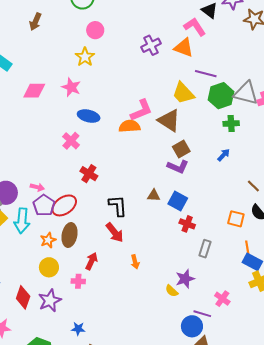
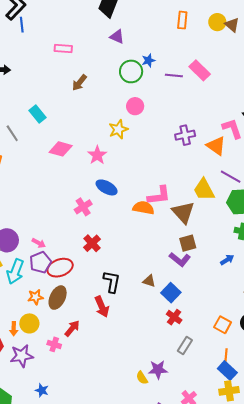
orange arrow: (135, 262) -> (14, 329), moved

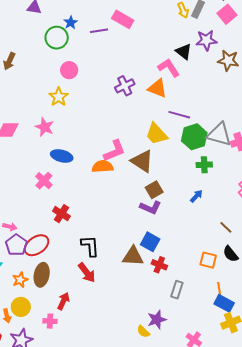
brown triangle: (149, 281) -> (133, 256), moved, size x1.6

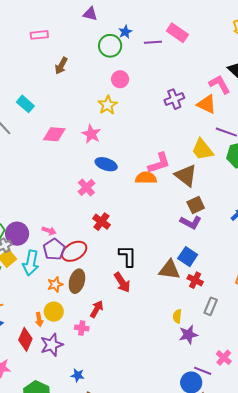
yellow semicircle: (143, 332) -> (177, 316), moved, turned 48

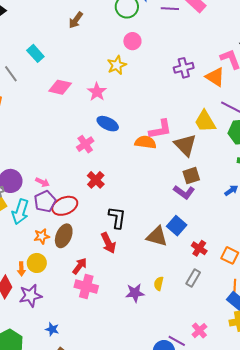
red cross: (195, 280) -> (199, 248), moved
pink cross: (82, 328) -> (86, 287), moved, size x1.6
purple star: (188, 335) -> (135, 293), moved

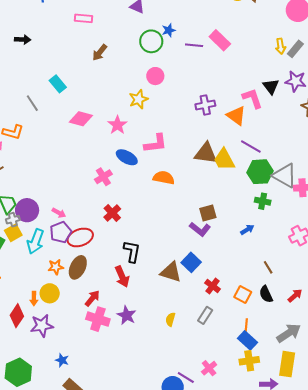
pink L-shape: (160, 129) -> (156, 144), moved
brown triangle: (185, 145) -> (206, 153), moved, turned -40
purple star: (135, 293) -> (127, 315), moved, turned 30

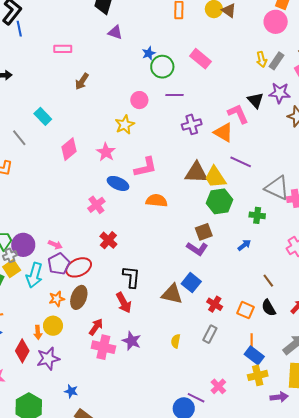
green circle: (151, 41) -> (162, 67), moved
purple line: (194, 45) -> (174, 95), moved
pink diamond: (81, 119) -> (69, 149), turned -50
green hexagon: (260, 172) -> (220, 201), moved

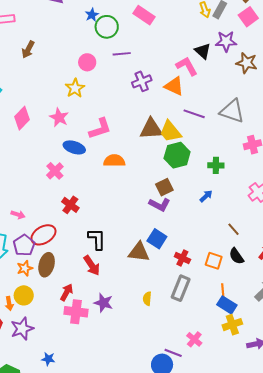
gray triangle: (277, 188) -> (232, 111), moved
purple pentagon: (59, 264) -> (24, 245), moved
gray rectangle: (210, 334) -> (181, 288), size x1.4

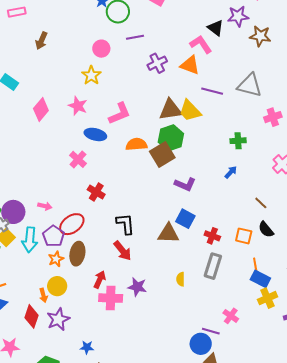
green hexagon: (177, 155) -> (171, 138), moved
brown square: (164, 187) -> (162, 154), moved, size x1.4

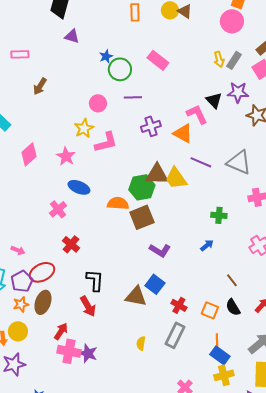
pink L-shape: (119, 114) -> (106, 142), moved
green hexagon: (171, 138) -> (142, 187), moved
purple star: (137, 287) -> (88, 353), moved

